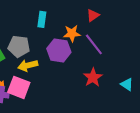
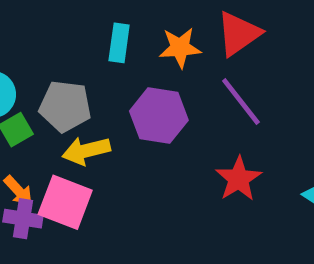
red triangle: (93, 15) -> (239, 34), size x1.5
orange star: (72, 33) -> (180, 48), moved

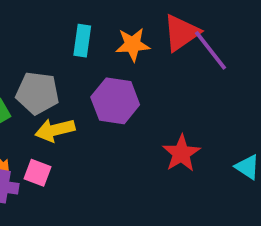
purple line: (241, 101) -> (210, 50), moved
pink square: (65, 202) -> (37, 173), size x0.6

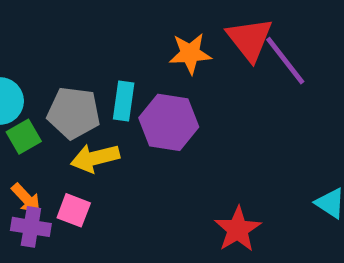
red triangle: (181, 33) -> (250, 39), turned -33
cyan rectangle: (82, 41) -> (124, 101), moved
red star: (181, 153) -> (238, 229), moved

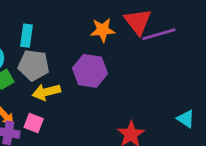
purple line: (285, 61) -> (159, 34), turned -68
cyan rectangle: (124, 101) -> (27, 36), moved

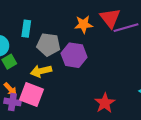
gray pentagon: (34, 65) -> (48, 45), moved
pink square: (34, 123) -> (32, 94), size x1.6

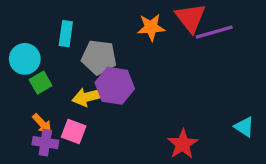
purple hexagon: (74, 55) -> (115, 86), moved
pink square: (32, 94) -> (74, 131), size x0.7

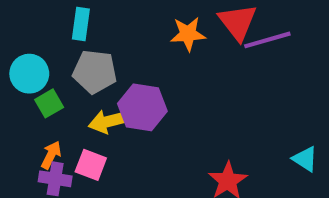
cyan rectangle: (66, 34) -> (81, 24), moved
gray pentagon: (99, 57) -> (95, 72), moved
orange arrow: (42, 124) -> (51, 155), turned -110

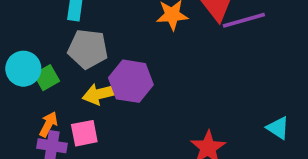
cyan circle: (29, 74) -> (23, 69), moved
pink square: (91, 165) -> (84, 133), turned -32

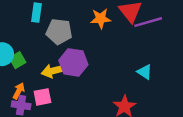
gray pentagon: (88, 49) -> (59, 32), moved
cyan triangle: (278, 128) -> (145, 72), moved

